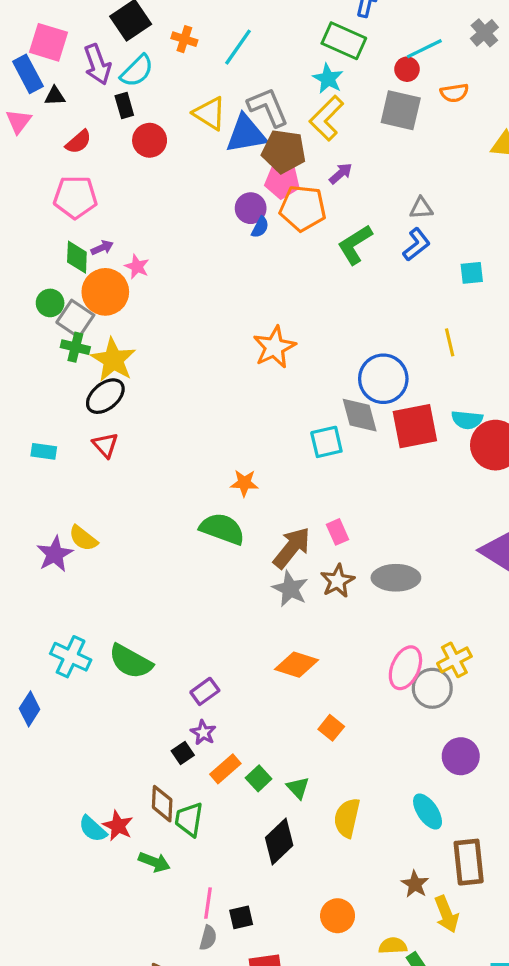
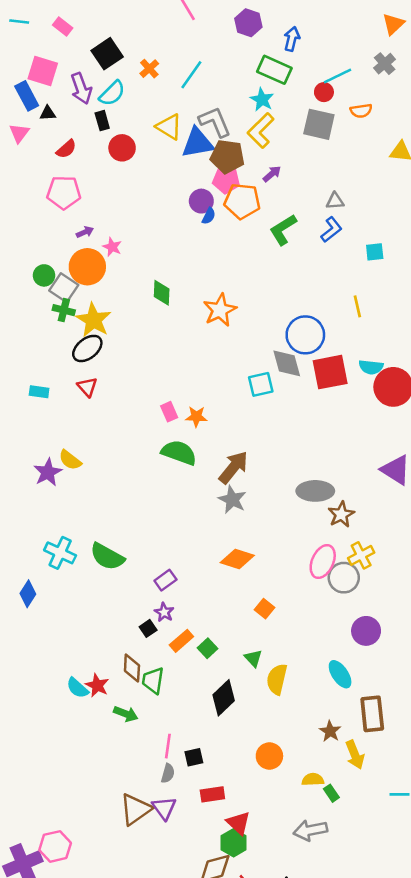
orange cross: (184, 39) -> (149, 69), turned 30
green diamond: (77, 257) -> (162, 293), moved
pink rectangle: (338, 532) -> (169, 412), moved
brown star: (338, 581) -> (341, 514), moved
green triangle: (298, 788) -> (253, 658), moved

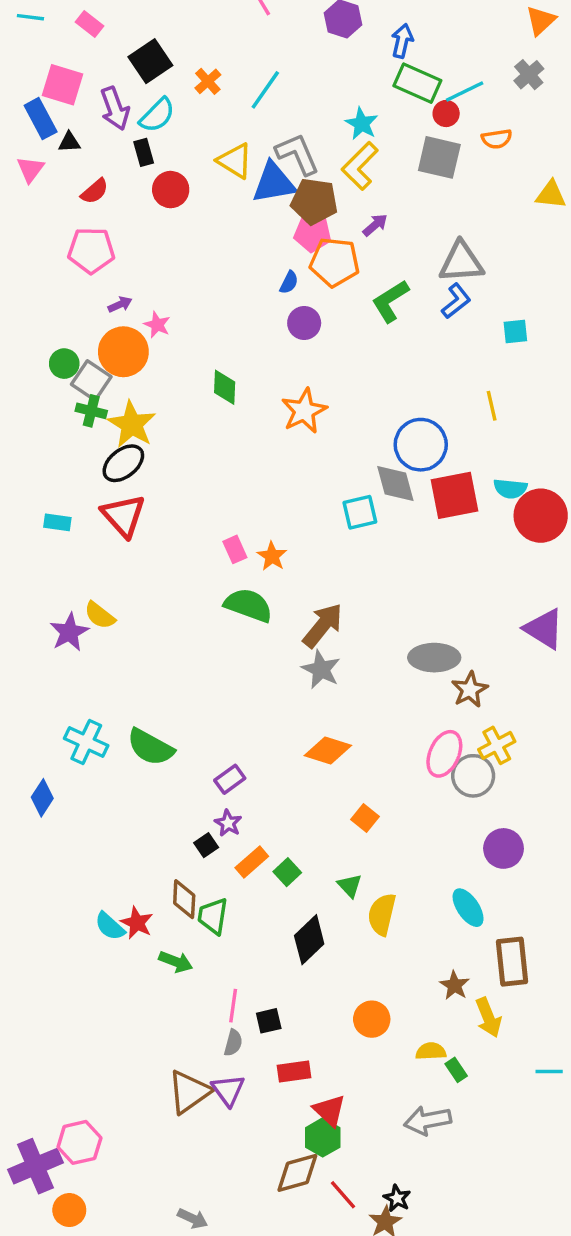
green rectangle: (274, 70) -> (417, 83), moved
purple circle: (201, 201) -> (304, 323), moved
gray triangle: (335, 201) -> (461, 262), size x1.8
red triangle: (87, 387) -> (123, 516), size x1.6
orange star: (196, 417) -> (272, 556), turned 30

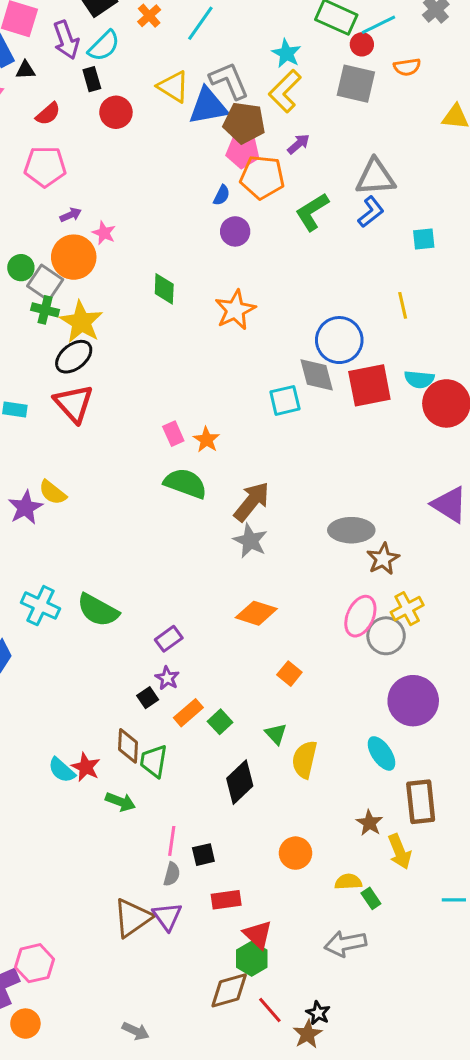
purple circle: (504, 848) -> (413, 701), size x1.4

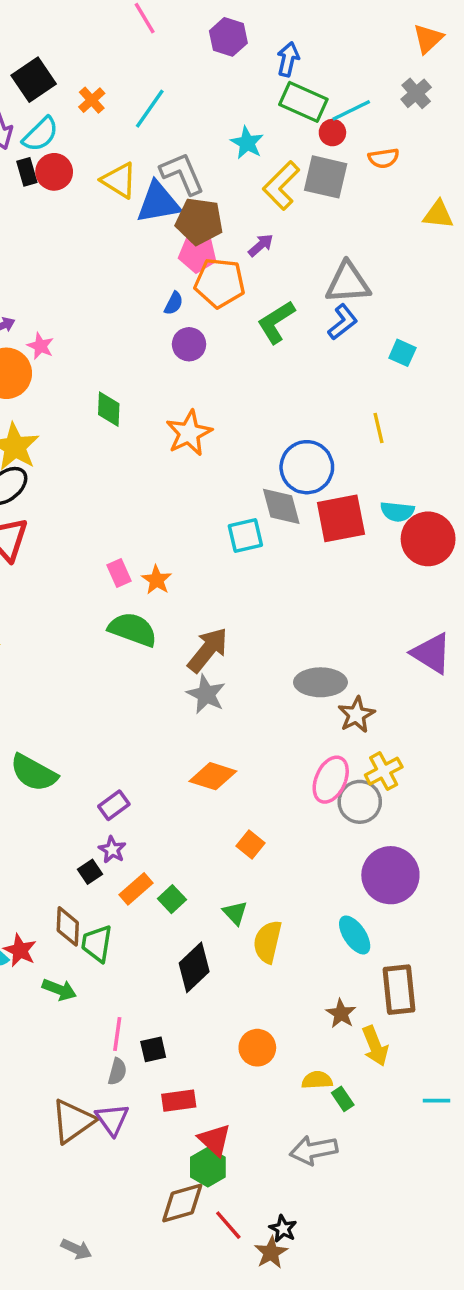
yellow L-shape: (285, 91) -> (281, 185), moved
red circle: (116, 112) -> (54, 172), moved
cyan square: (424, 239) -> (402, 353), turned 30

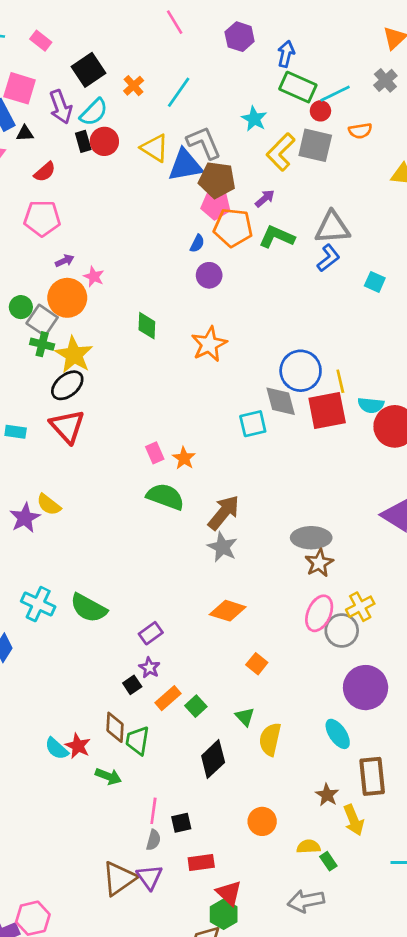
green L-shape: (276, 322) -> (277, 237), moved, turned 56
yellow line: (379, 428) -> (340, 381), moved
brown star: (356, 715) -> (319, 563), moved

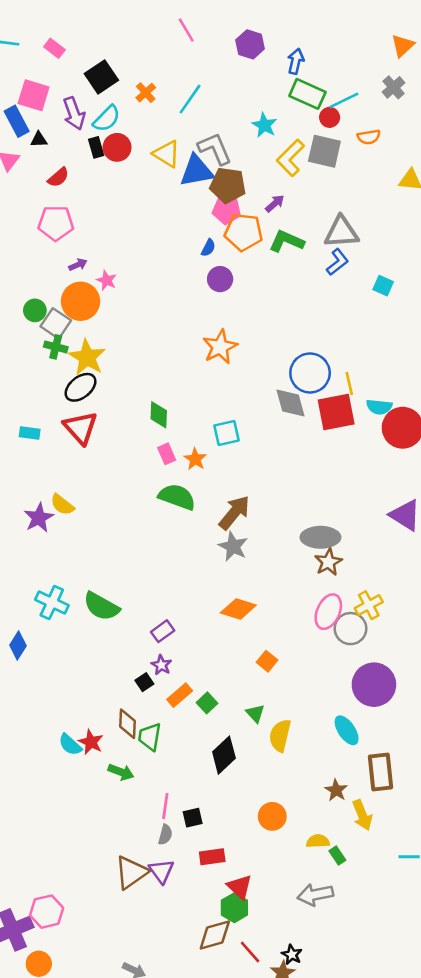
green diamond: (147, 326) -> (159, 415), moved
cyan square: (253, 424) -> (227, 433), moved

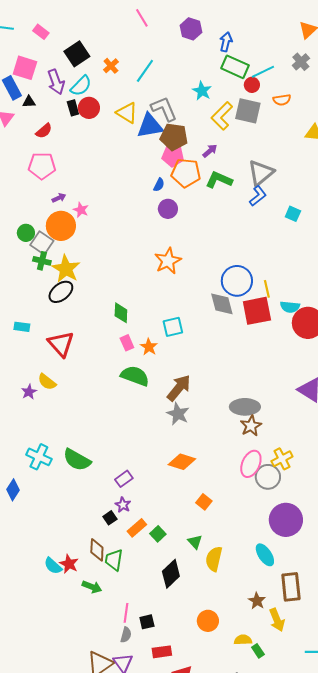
gray triangle: (341, 232) -> (261, 173), turned -36
red triangle: (81, 428) -> (61, 344), moved
purple star: (39, 518) -> (29, 392), size x0.7

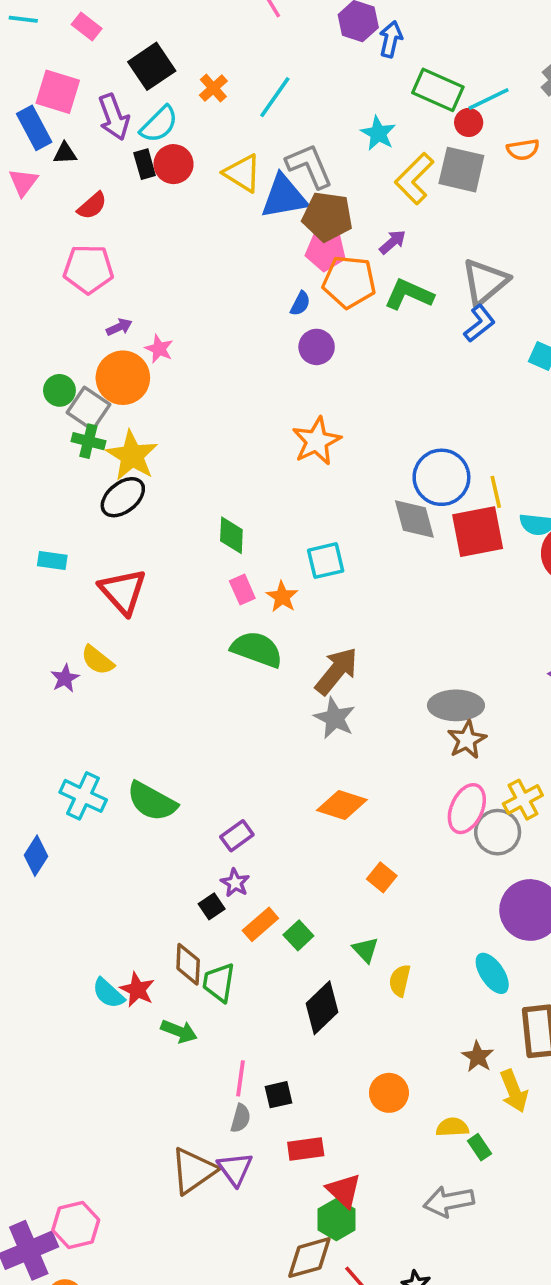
blue arrow: (226, 42) -> (391, 39), moved
yellow semicircle: (214, 559) -> (400, 981), size x0.7

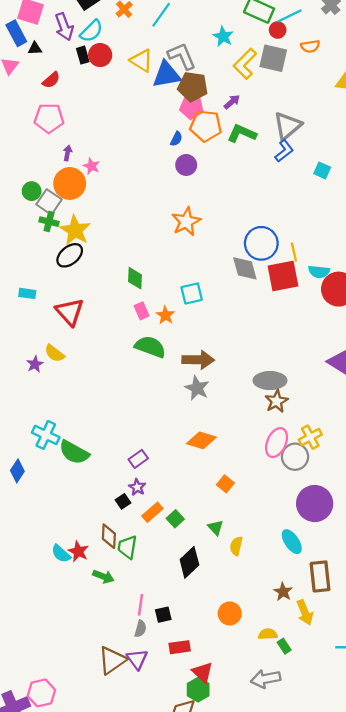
purple arrow: (119, 327) -> (68, 153), turned -56
brown arrow: (336, 671) -> (198, 360), turned 52
green semicircle: (152, 801) -> (74, 452), moved

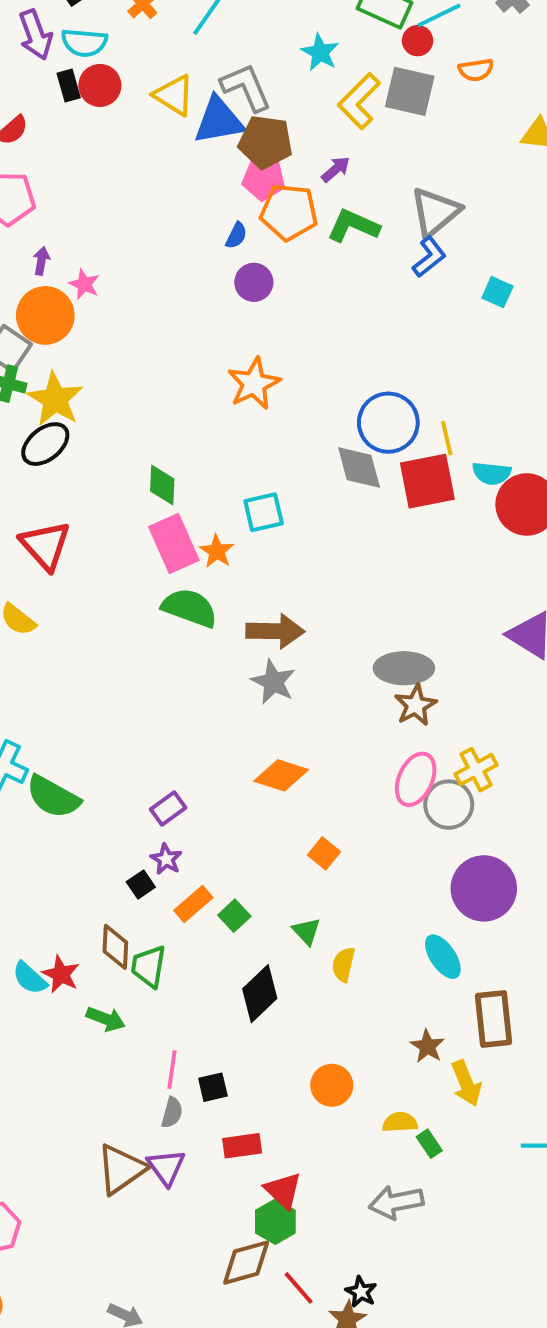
cyan semicircle: (91, 31) -> (84, 43), turned 50
pink rectangle: (142, 311) -> (174, 543), size x1.8

